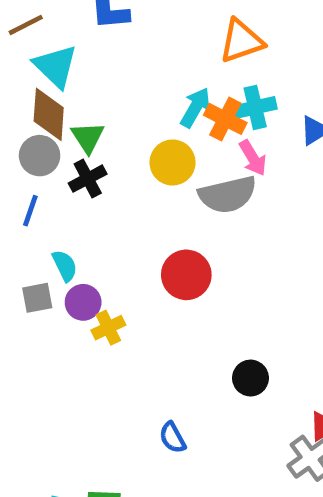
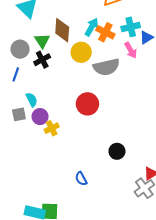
cyan cross: (255, 107) -> (131, 27), moved
brown diamond: (49, 114) -> (62, 30), moved
pink arrow: (253, 158) -> (131, 50), moved

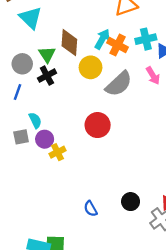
pink arrow: (131, 50) -> (153, 76), moved
gray semicircle: (106, 67) -> (119, 84), turned -30
black circle: (117, 151) -> (131, 202), moved

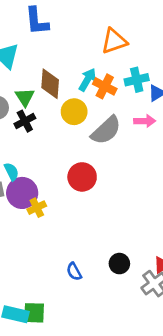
pink arrow: (153, 76) -> (145, 121), turned -60
purple circle: (45, 139) -> (22, 193), size x1.5

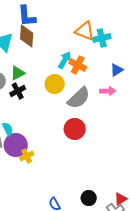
orange triangle: (114, 41) -> (85, 31), turned 40
cyan cross: (137, 80) -> (102, 38), moved
brown diamond: (50, 84) -> (27, 36), moved
green triangle: (25, 97) -> (18, 73), turned 35
red circle: (82, 177) -> (75, 129), moved

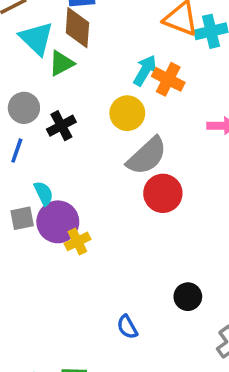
green triangle: (18, 73) -> (61, 63), moved
gray semicircle: (79, 98) -> (147, 156), moved
black circle: (89, 198) -> (188, 297), moved

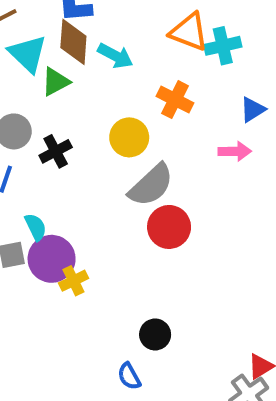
cyan arrow: (145, 70) -> (115, 56), moved, turned 88
black circle: (188, 297) -> (155, 334), moved

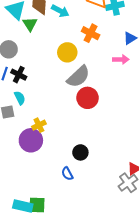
green triangle: (56, 82) -> (30, 24), turned -35
black cross: (56, 151) -> (19, 75), moved, turned -35
purple circle: (52, 259) -> (31, 140), moved

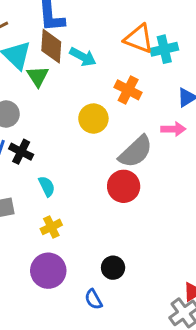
gray semicircle: (78, 77) -> (136, 152), moved
cyan semicircle: (20, 98) -> (47, 186), moved
purple circle: (31, 140) -> (48, 271), moved

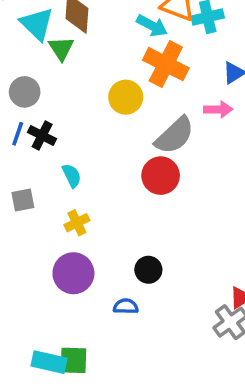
cyan arrow: (83, 57) -> (152, 26), moved
orange cross: (128, 90) -> (166, 64), size x1.4
blue semicircle: (93, 299) -> (126, 306), turned 120

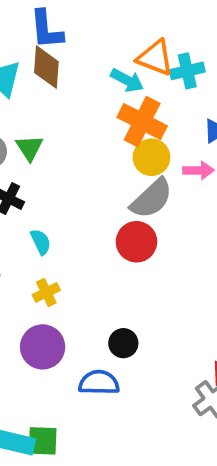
green triangle: (61, 48) -> (29, 148), moved
yellow circle: (126, 97) -> (152, 157), moved
blue semicircle: (126, 306) -> (99, 383), size x1.5

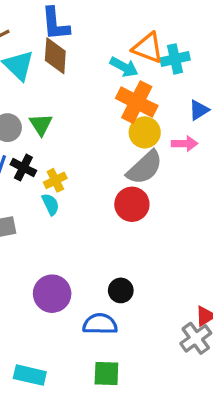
yellow cross: (46, 292) -> (55, 180), moved
green square: (43, 441) -> (106, 373), moved

